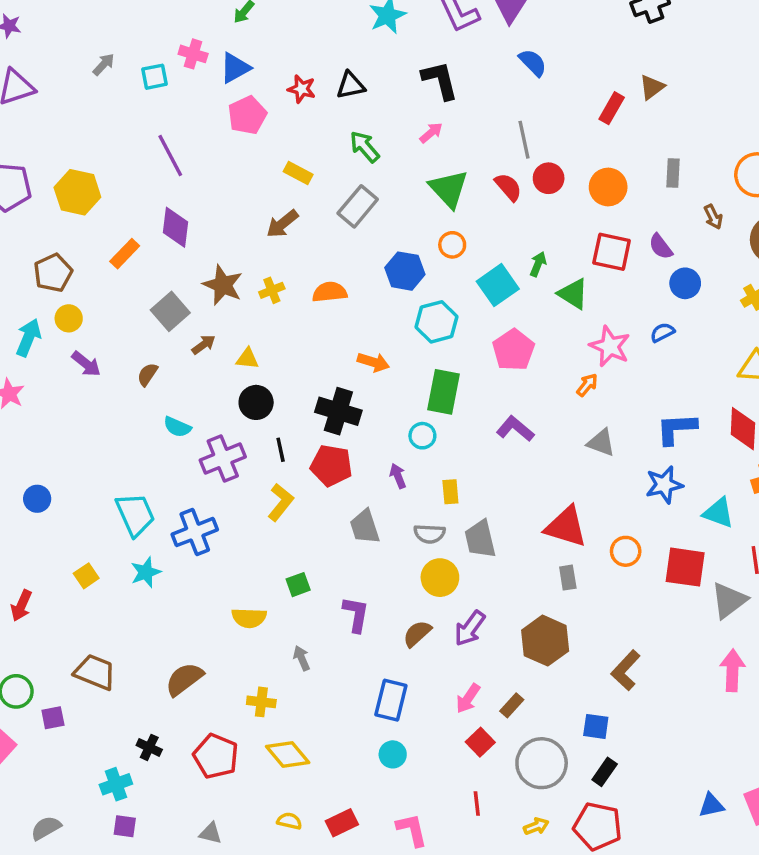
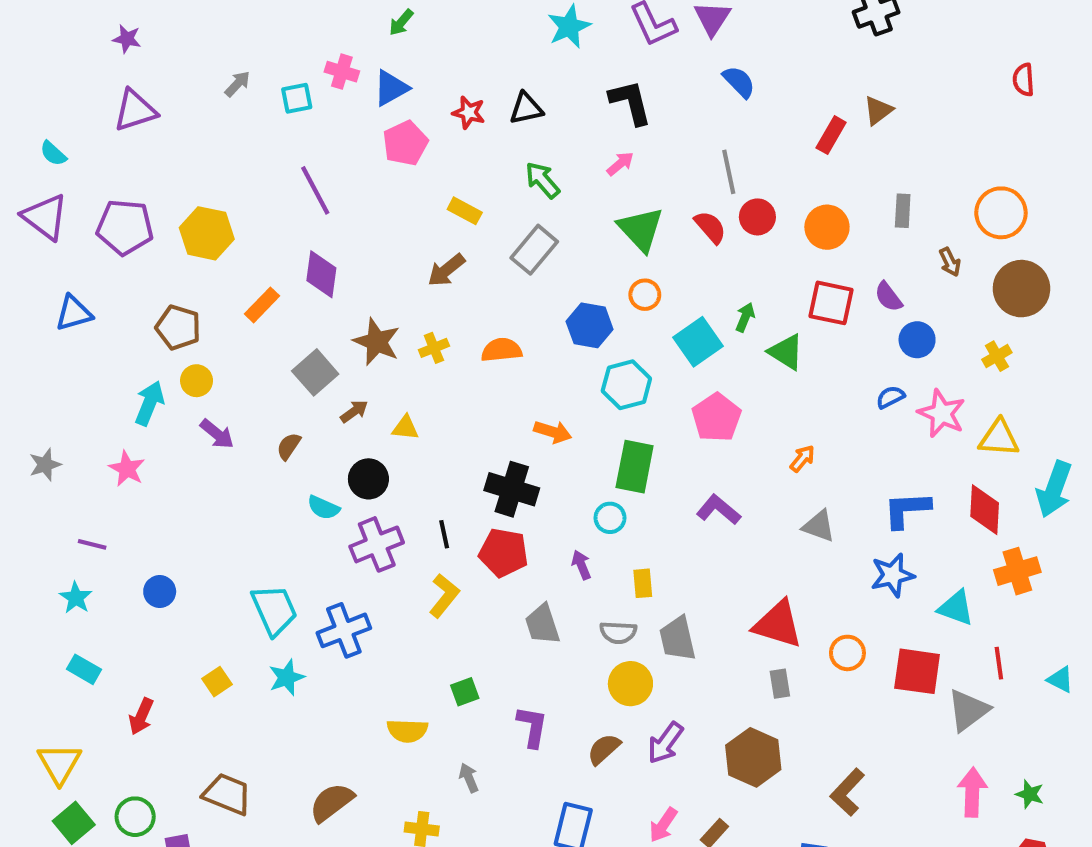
brown pentagon: (53, 273) -> (178, 327), turned -30
pink star: (610, 346) -> (942, 413), moved
black circle: (256, 402) -> (368, 479), moved

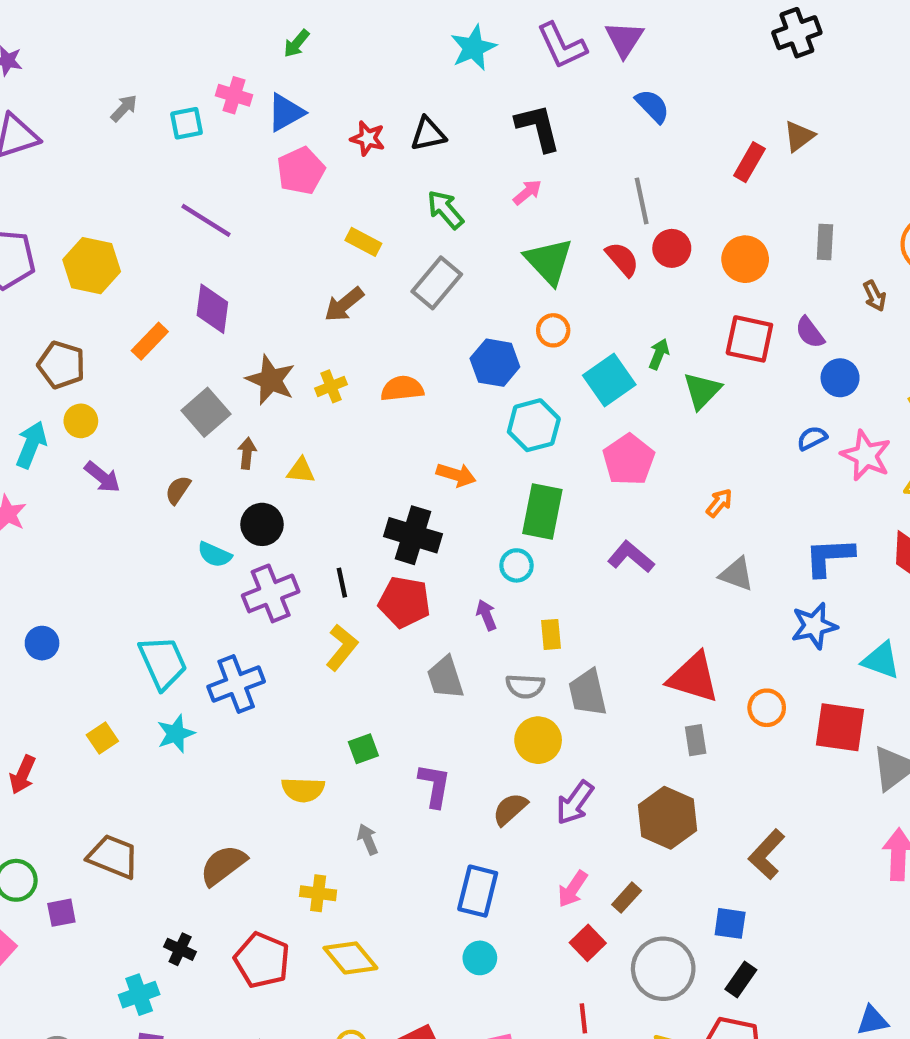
purple line: (315, 190) -> (206, 220), turned -30
green triangle: (786, 352) -> (702, 391), turned 42
brown arrow: (354, 411) -> (247, 453), turned -48

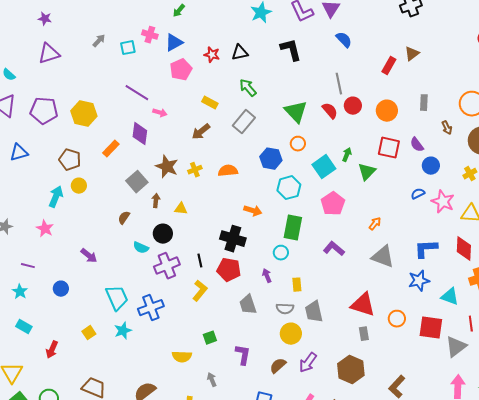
pink arrow: (527, 192) -> (160, 113), moved, turned 56
purple arrow: (102, 477) -> (89, 256), moved
gray triangle: (737, 574) -> (383, 257), size x1.4

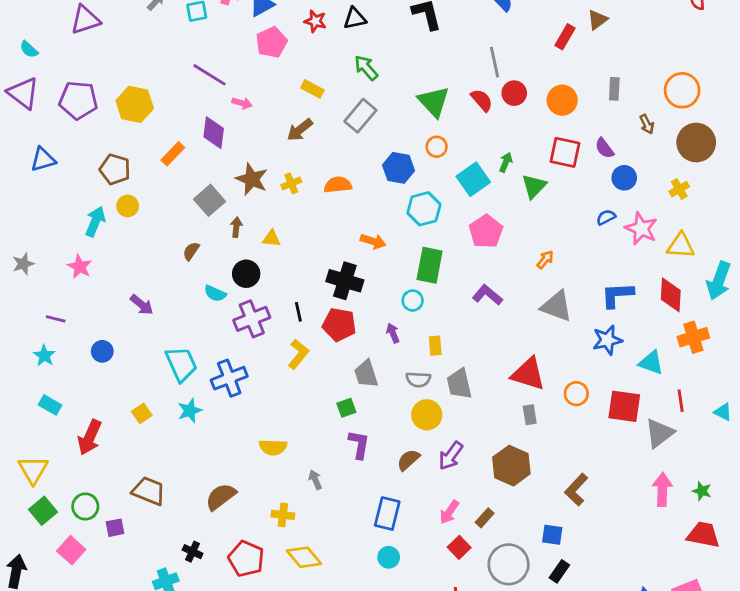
green square: (210, 338) -> (346, 408), moved
red arrow: (52, 350) -> (90, 437), size x1.4

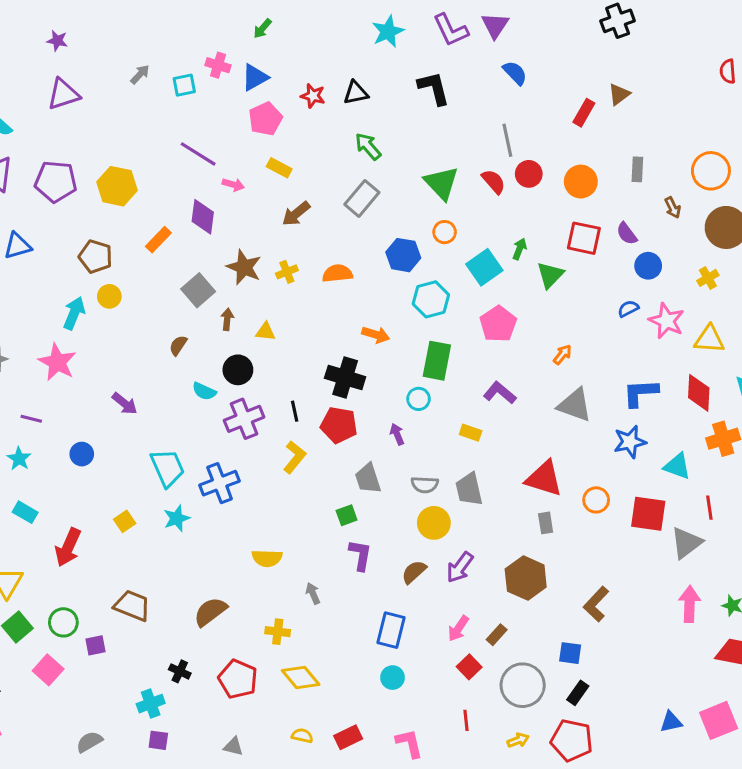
yellow rectangle: (312, 89) -> (279, 168), moved
pink star: (80, 267) -> (57, 362), size x1.4
yellow rectangle: (435, 346) -> (471, 433), moved, turned -66

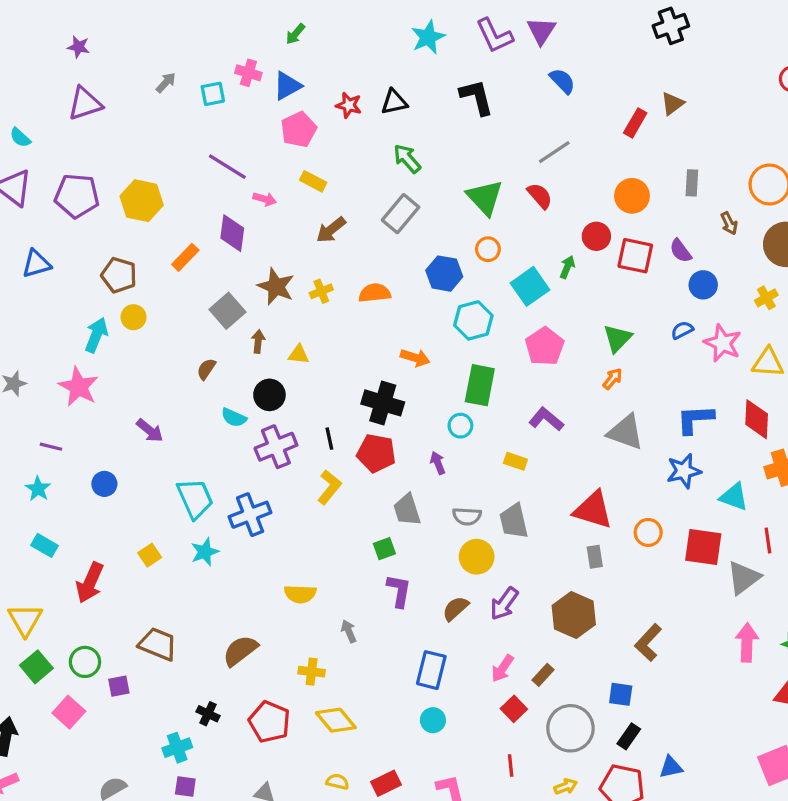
gray line: (507, 140) -> (554, 152), turned 68
red circle: (529, 174) -> (596, 236), moved
green triangle: (550, 275) -> (617, 338), moved
blue triangle: (671, 722) -> (671, 767), moved

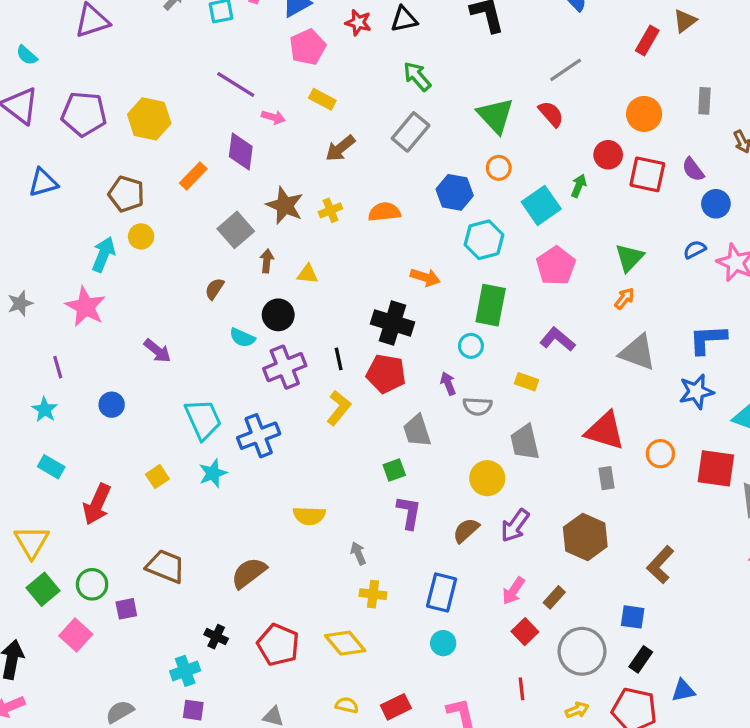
purple line: (51, 447) -> (58, 367), turned 60
gray semicircle: (467, 516) -> (477, 406), moved
yellow cross: (312, 672) -> (373, 594), moved

